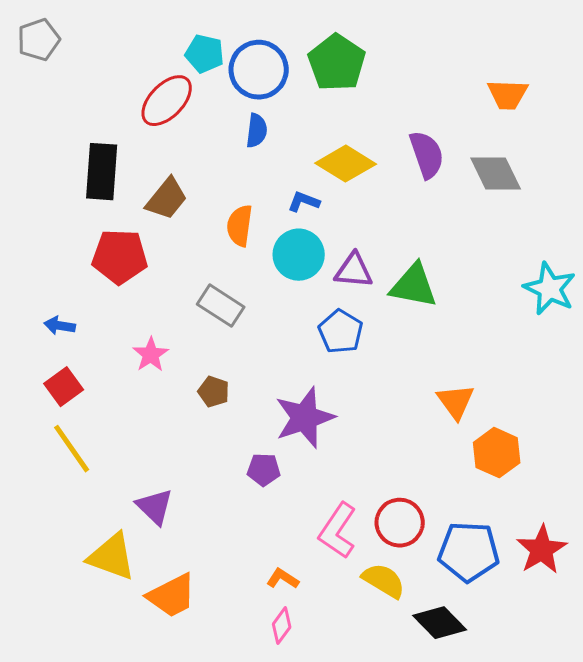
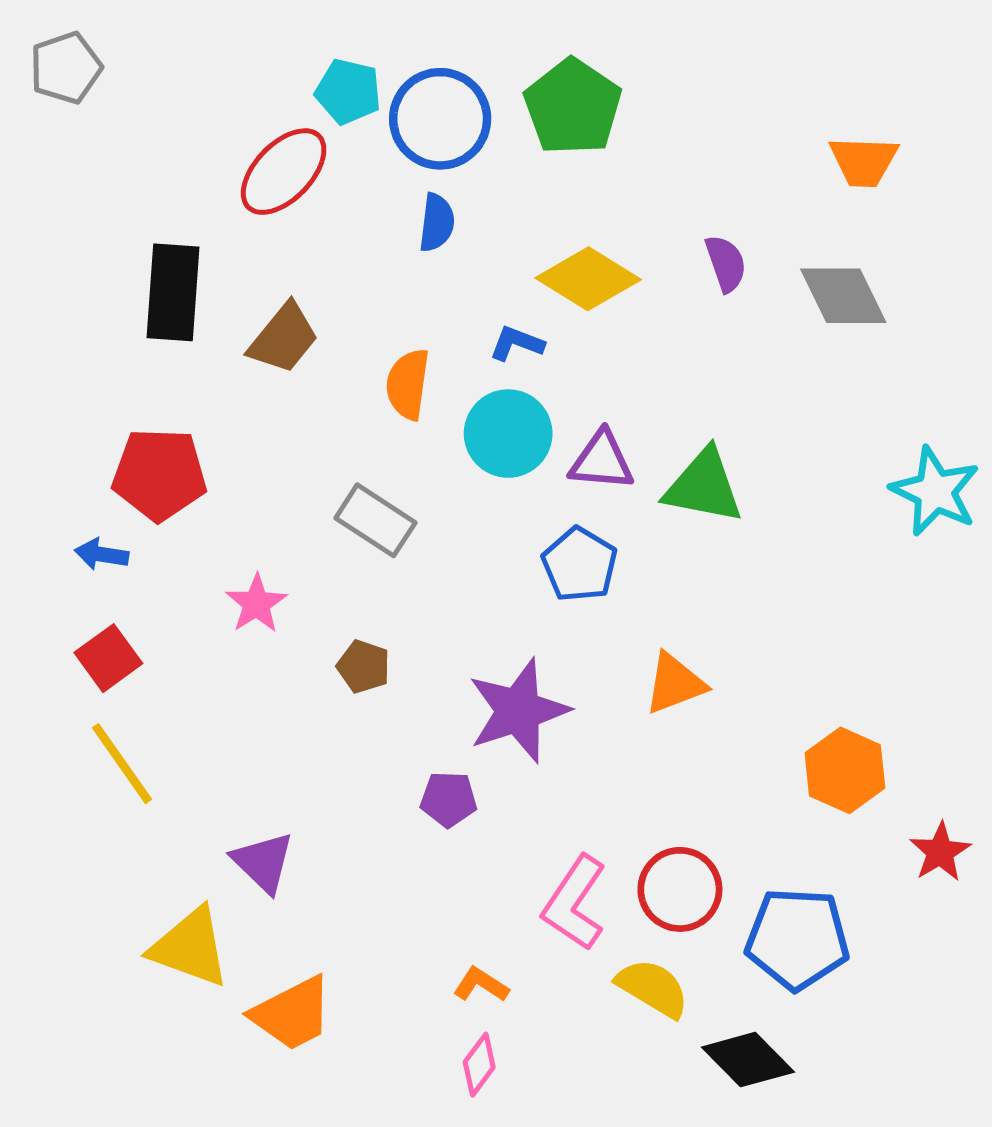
purple semicircle: (427, 155) -> (726, 263), size x0.7
red pentagon: (120, 257) -> (159, 474), moved
orange triangle: (456, 402) -> (675, 684), moved, turned 45
red star: (542, 550) -> (940, 852), moved, size x0.7

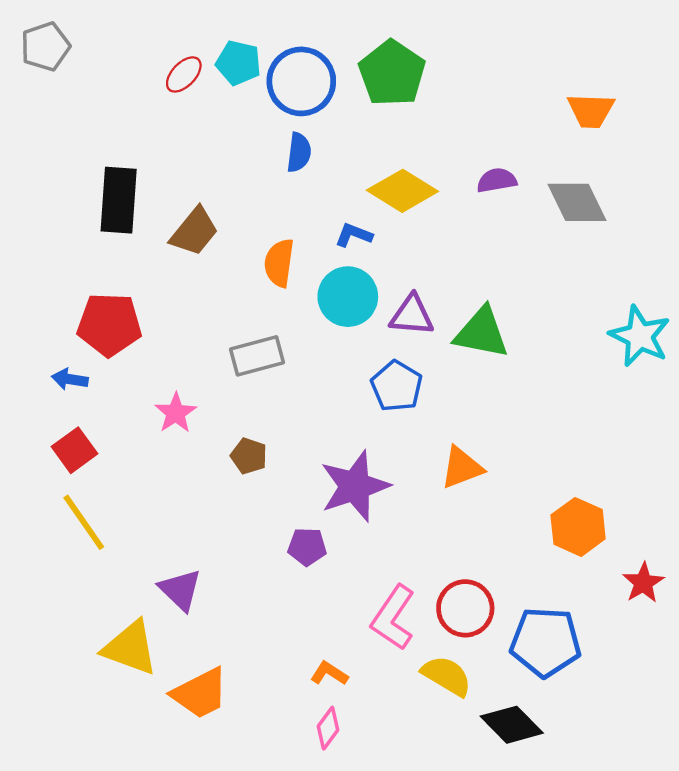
red ellipse: (284, 172) -> (184, 74), moved, size x0.6
purple semicircle: (726, 263) -> (497, 180), turned -81
gray rectangle: (375, 520) -> (257, 356), turned -48

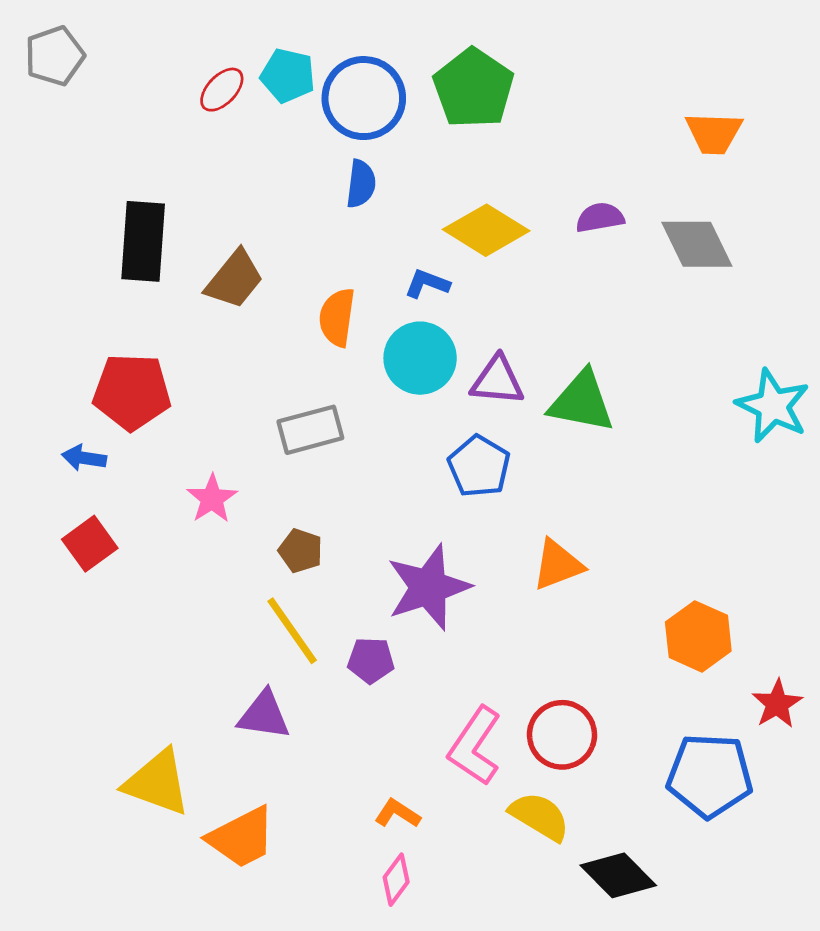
yellow line: (84, 522) -> (292, 631), moved
purple triangle: (180, 590) -> (264, 715), moved, turned -36
blue pentagon: (546, 642) -> (710, 776), moved

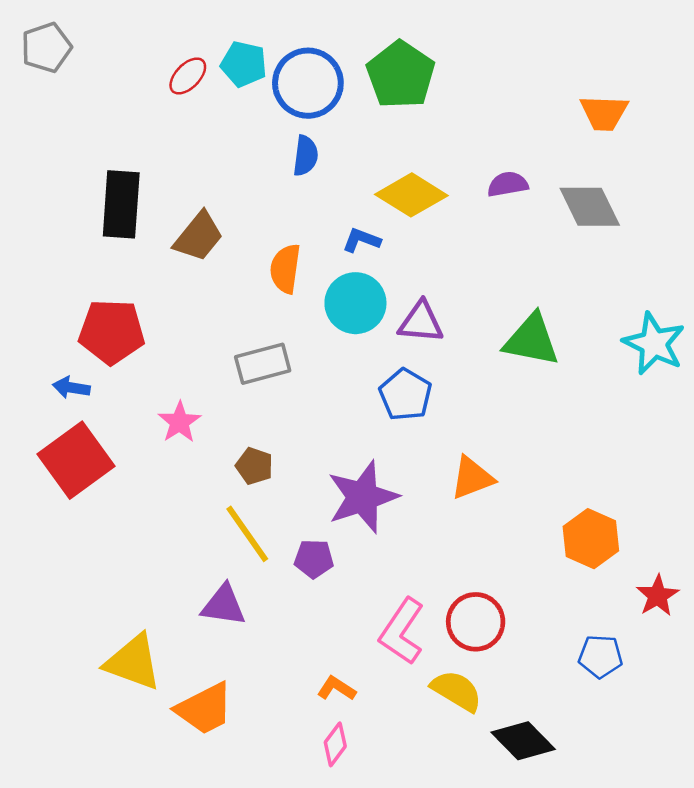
green triangle: (582, 402) -> (531, 340), moved
red square: (90, 544) -> (76, 460), size x1.6
blue pentagon: (710, 776) -> (600, 656), size x0.6

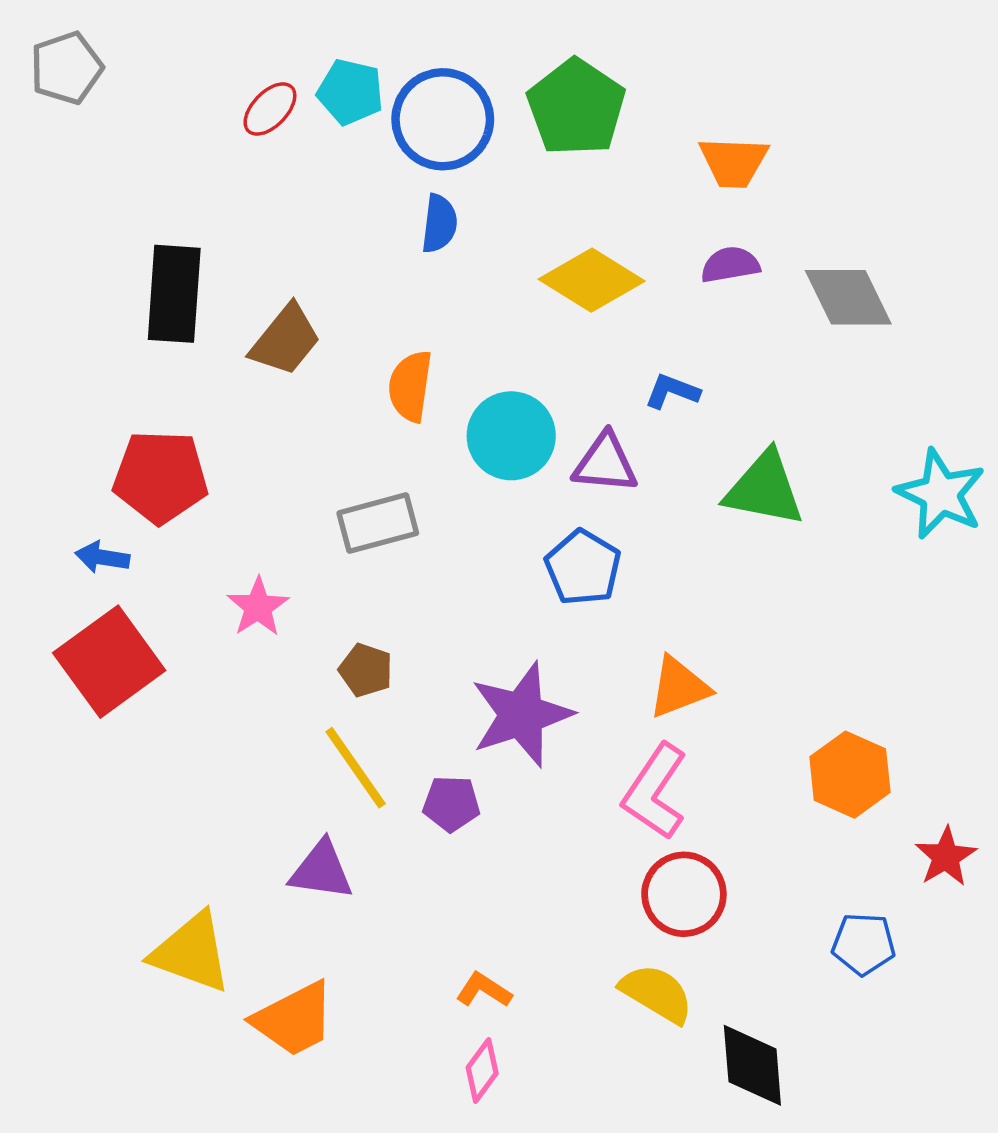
orange trapezoid: (604, 113) -> (734, 162), moved
blue L-shape: (361, 240) -> (672, 391), moved
pink L-shape: (402, 631) -> (655, 792), moved
black diamond: (523, 741) -> (752, 1065), turned 40

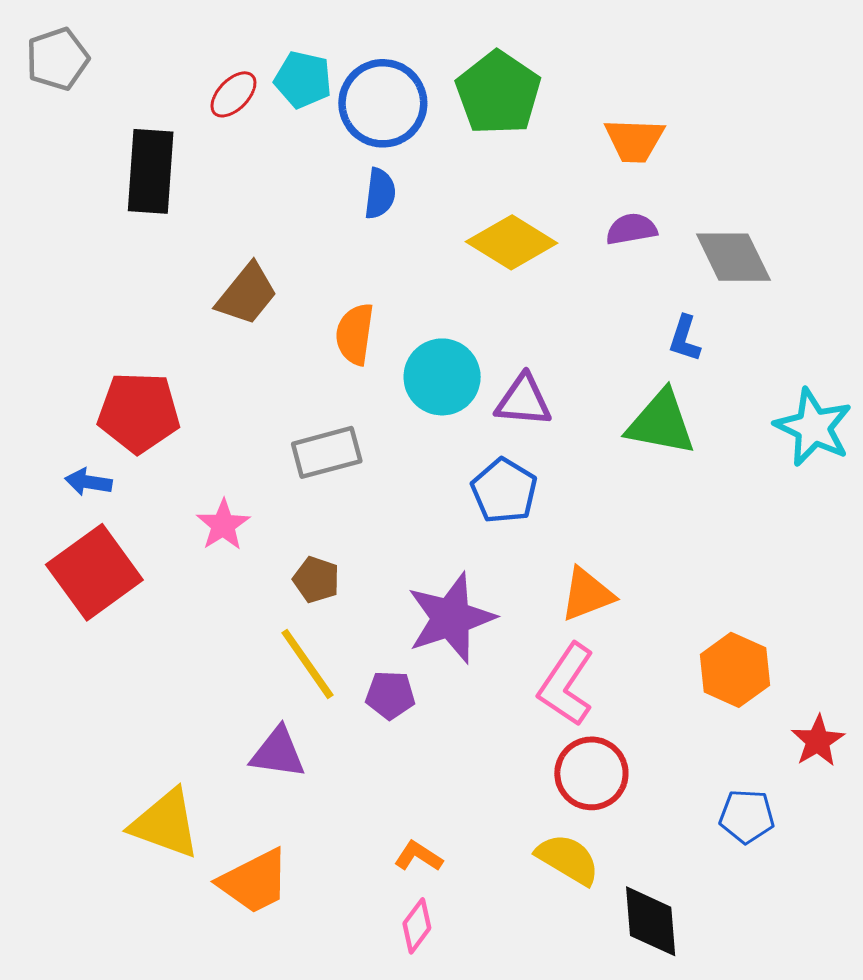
black rectangle: (174, 294) -> (151, 171), moved
blue L-shape: (672, 391) -> (685, 339), moved, turned -93

